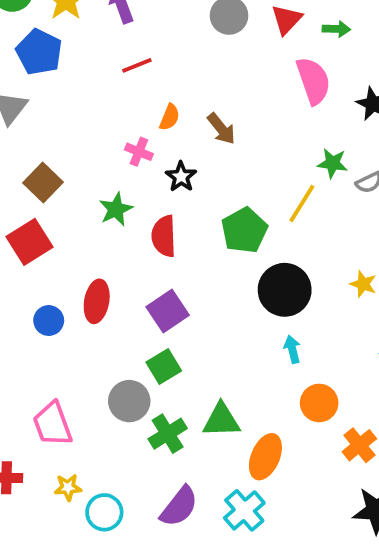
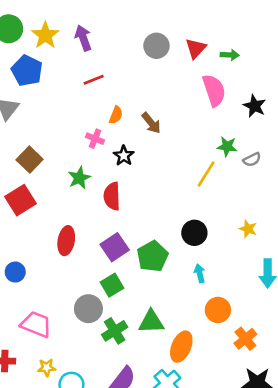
green pentagon: (244, 230) -> (153, 256), moved
black circle: (285, 290) -> (194, 233), size x0.7
blue circle: (49, 321) -> (15, 272), moved
pink trapezoid: (53, 424) -> (36, 324), turned 132

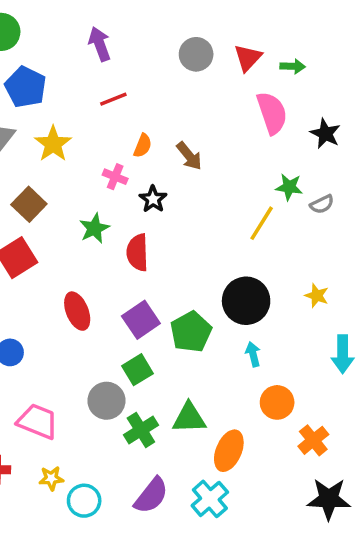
yellow star: (45, 35) -> (53, 144), moved
black circle: (194, 233) -> (246, 301), size x1.4
red ellipse: (66, 241) -> (77, 311), turned -32

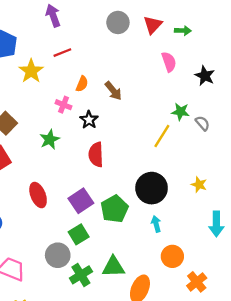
pink semicircle: (272, 113) -> (169, 62), size x0.7
yellow star: (53, 144) -> (31, 71), moved
gray semicircle: (322, 204) -> (202, 123), turned -105
red semicircle: (138, 252) -> (96, 154), moved

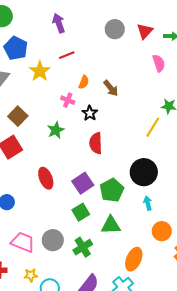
gray circle: (58, 255) -> (53, 240), moved
green triangle: (113, 267) -> (111, 225), moved

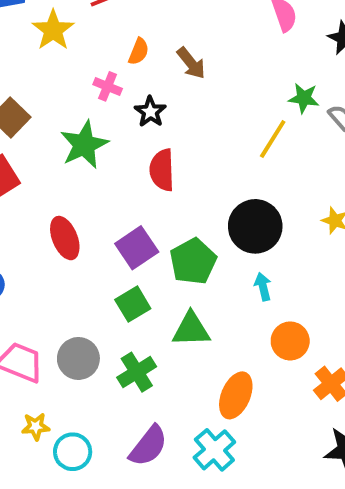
green star: (56, 130) -> (84, 145), size x1.4

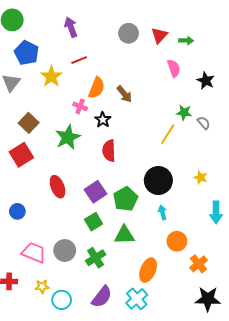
orange semicircle: (139, 51) -> (97, 88), size x1.5

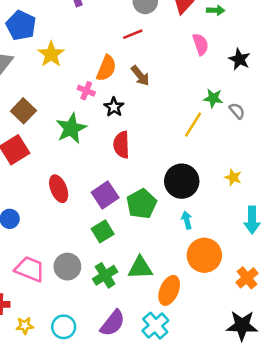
red line: (79, 60) -> (133, 34), moved
green triangle: (124, 235) -> (140, 268), moved
orange circle: (177, 241) -> (204, 255), size x1.4
orange cross: (199, 264) -> (247, 278), moved
yellow star: (42, 287) -> (25, 326), moved

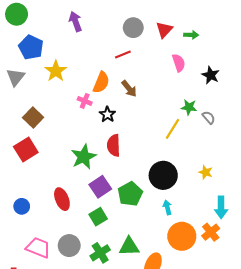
green star: (71, 128) -> (84, 157), moved
red ellipse: (59, 189) -> (62, 199), moved
orange cross: (247, 278) -> (211, 232), moved

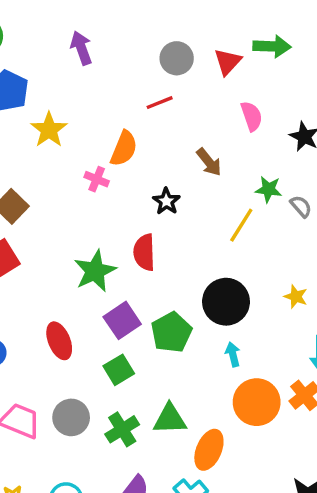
green arrow: (191, 35) -> (272, 46), moved, size x1.5
brown arrow: (129, 89) -> (209, 162), moved
black star: (107, 114) -> (166, 201), moved

